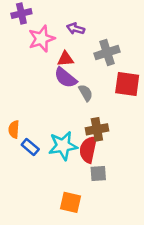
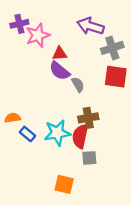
purple cross: (21, 14) -> (19, 24), moved
purple arrow: (76, 29) -> (91, 26), moved, size x1.6
gray cross: (107, 53) -> (112, 48), moved
orange semicircle: (14, 129) -> (13, 118), turned 77

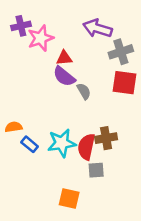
brown cross: (88, 118) -> (106, 138), moved

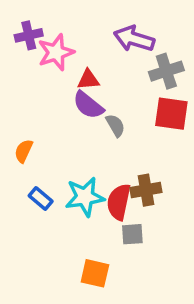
orange semicircle: (14, 127) -> (24, 151), moved, turned -56

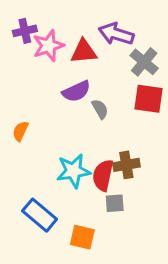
gray cross: (166, 71) -> (144, 62), turned -32
red triangle: (88, 80) -> (84, 52), moved, size x1.4
purple semicircle: (88, 105) -> (76, 91), turned -64
blue rectangle: (41, 199) -> (40, 215), moved, size x1.6

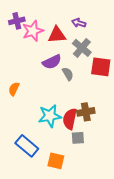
purple arrow: (116, 34) -> (79, 23), size x0.6
gray cross: (144, 62) -> (82, 48), moved

